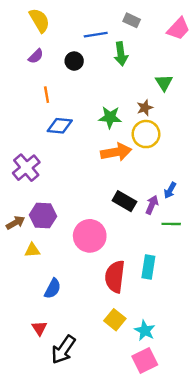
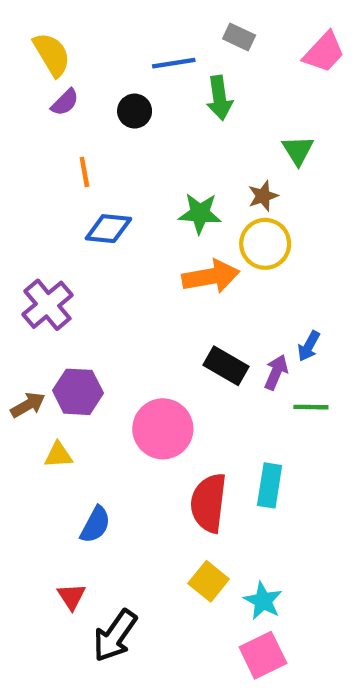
yellow semicircle: (39, 20) -> (52, 54), moved

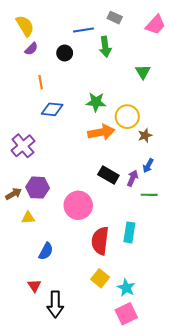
brown star: (263, 196) -> (145, 135), moved
black arrow: (115, 636) -> (55, 304), turned -35

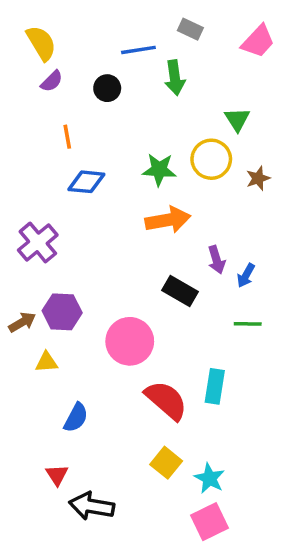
yellow circle: (127, 117) -> (211, 159), moved
brown star: (145, 135) -> (258, 178), moved
purple arrow: (132, 178) -> (216, 260), moved, turned 140
red semicircle: (100, 241) -> (166, 400), turned 124
black arrow: (55, 304) -> (92, 506), turned 100

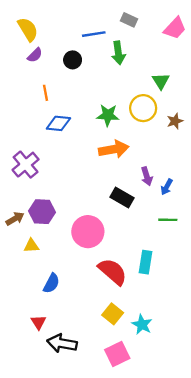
pink square: (210, 522) -> (117, 354), moved

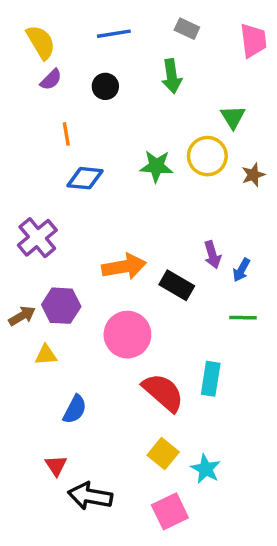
pink trapezoid: (175, 28) -> (253, 40), turned -50
blue line: (94, 34) -> (114, 34), moved
orange arrow: (114, 149) -> (124, 267), moved

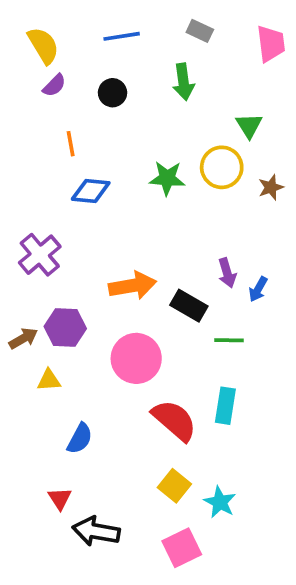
green line: (243, 318) -> (229, 340), moved

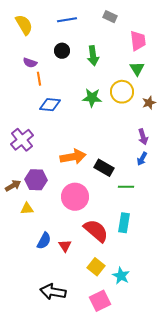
pink trapezoid: (271, 44) -> (138, 41), moved
green arrow: (183, 82) -> (93, 56), moved
purple semicircle: (54, 85) -> (30, 63), moved, turned 64
purple arrow: (227, 273) -> (143, 137), moved
red triangle: (60, 499) -> (65, 246), moved

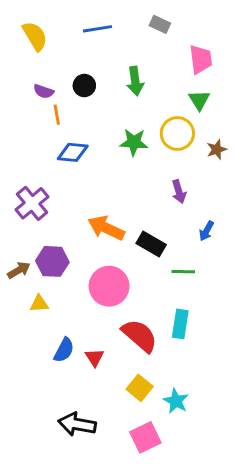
black circle: (62, 51) -> (84, 86), moved
purple arrow: (143, 137) -> (179, 192), moved
orange arrow: (73, 157) -> (106, 228), turned -145

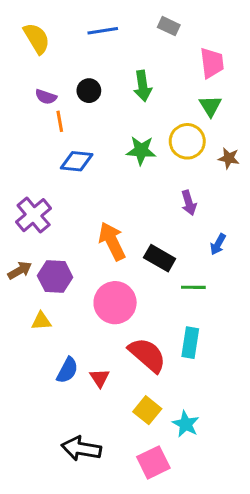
brown star: (217, 149) -> (229, 158), turned 30
orange arrow: (106, 228) -> (112, 241), turned 39
brown arrow: (19, 270) -> (20, 270), moved

